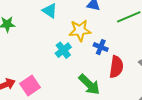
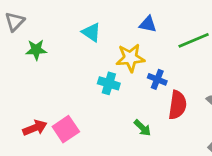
cyan cross: (63, 50) -> (109, 83), turned -35
green arrow: (89, 84) -> (142, 128), size x0.6

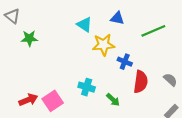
gray triangle: (15, 22) -> (12, 16), turned -35
cyan triangle: (91, 32) -> (84, 25), moved
cyan cross: (109, 83) -> (87, 87), moved

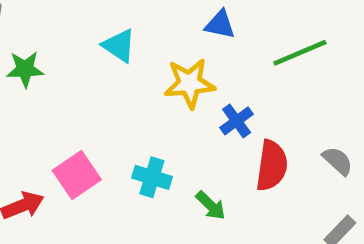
cyan triangle: (84, 25) -> (119, 46), moved
blue cross: (125, 62) -> (237, 121), turned 32
pink square: (53, 101) -> (77, 175), moved

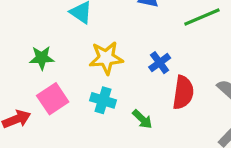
green star: (25, 69) -> (42, 58), moved
yellow star: (190, 83) -> (106, 58), moved

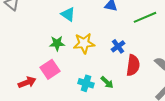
green star: (42, 58) -> (57, 43), moved
cyan cross: (103, 100) -> (86, 83), moved

